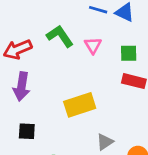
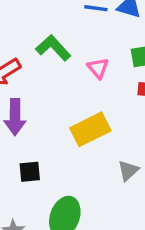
pink triangle: (93, 45) -> (98, 68), moved

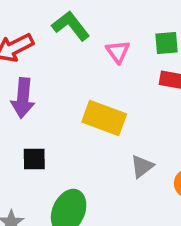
yellow rectangle: (90, 129) -> (104, 118), turned 42

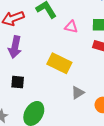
pink triangle: (118, 52) -> (71, 27), turned -48

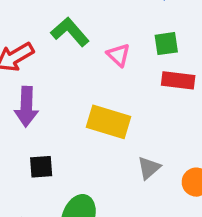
pink triangle: (71, 27) -> (118, 55), turned 40

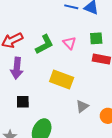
green L-shape: (70, 32) -> (44, 44), moved, turned 100

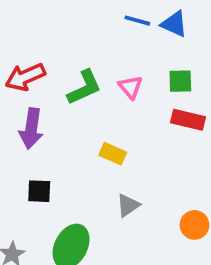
yellow rectangle: (62, 79) -> (113, 154), size x0.6
gray triangle: (82, 106) -> (128, 205), moved

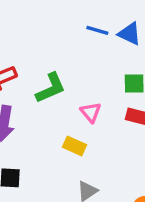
pink triangle: (131, 87) -> (91, 112), moved

